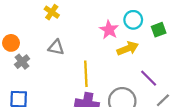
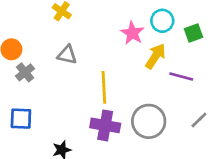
yellow arrow: (128, 48) -> (155, 56), turned -35
purple line: (149, 78) -> (181, 76), moved, turned -30

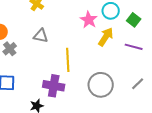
green square: (194, 33) -> (134, 20), turned -32
purple line: (181, 76) -> (134, 47), moved
purple cross: (105, 125) -> (54, 86), moved

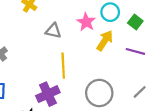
gray triangle: (41, 36) -> (53, 31), moved
purple cross: (54, 86) -> (48, 94), turned -35

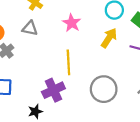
pink star: (86, 22) -> (72, 23), moved
gray triangle: (53, 31) -> (30, 28), moved

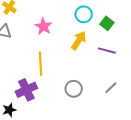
gray circle: (104, 89) -> (74, 89), size x0.7

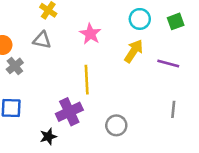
green square: (107, 23) -> (176, 21), moved, turned 32
gray line: (111, 88) -> (173, 109), turned -40
gray circle: (74, 89) -> (116, 125), moved

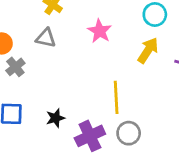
yellow line: (87, 80) -> (116, 97), moved
purple cross: (69, 112) -> (90, 136), moved
black star: (48, 136) -> (55, 118), moved

